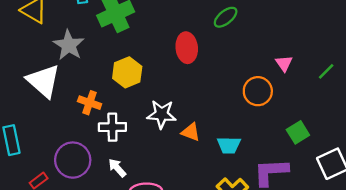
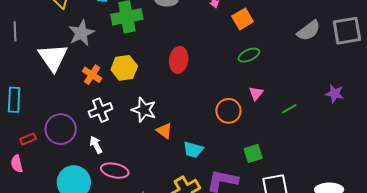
green ellipse: (226, 17) -> (249, 55), moved
orange cross: (90, 103) -> (92, 75), moved
white cross: (112, 127) -> (100, 110), turned -35

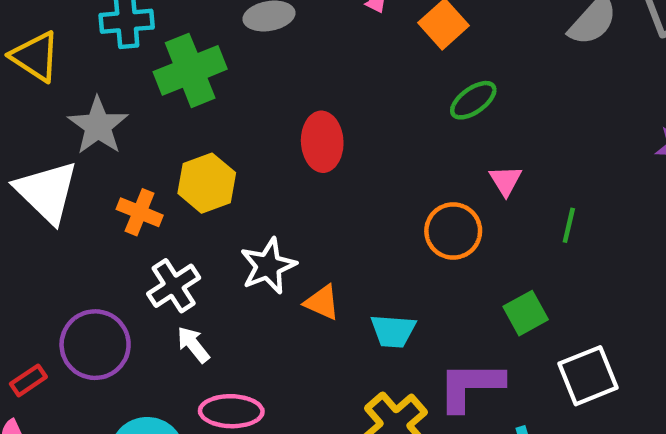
green line: (289, 109) -> (569, 225), moved, turned -35
white star: (144, 110) -> (268, 266), turned -30
white arrow: (96, 145) -> (193, 345), moved

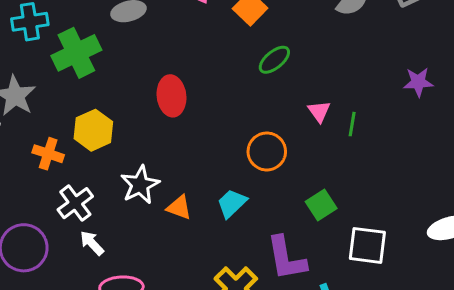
pink triangle: (506, 181) -> (319, 111), moved
green line: (569, 225) -> (352, 124), moved
cyan trapezoid: (393, 331) -> (232, 203), moved, turned 136
white square: (588, 376) -> (367, 245), turned 33
purple L-shape: (470, 386) -> (286, 258), turned -96

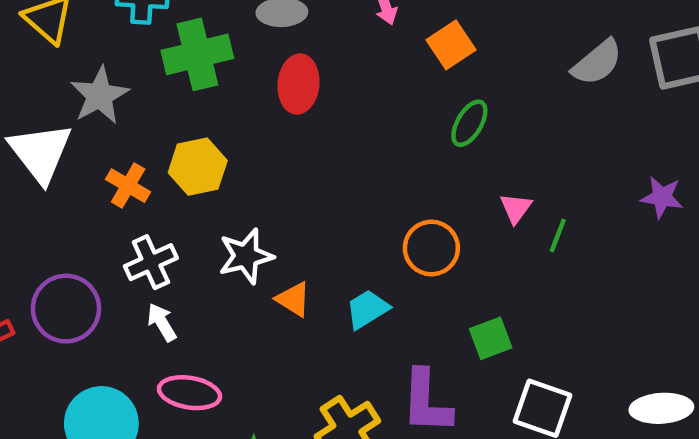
green ellipse: (274, 60) -> (469, 123), turned -32
red ellipse: (171, 96) -> (298, 84), moved

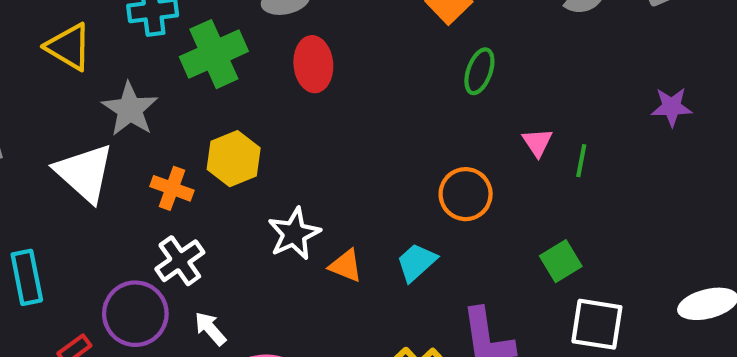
white cross: (151, 262) -> (180, 261), moved
white arrow: (162, 322) -> (210, 329), moved
green square: (491, 338) -> (561, 261), moved

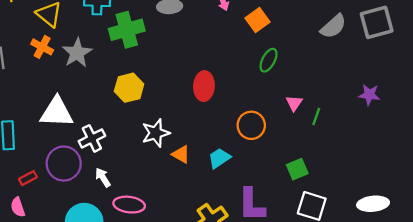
red ellipse: (313, 64) -> (204, 86), moved
white triangle: (84, 173) -> (57, 112), moved, turned -48
orange cross: (172, 188) -> (42, 47), moved

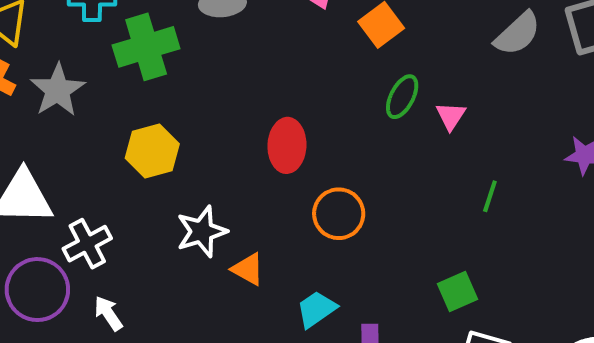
pink triangle: (294, 103) -> (451, 116), moved
orange circle: (251, 125) -> (339, 214), moved
cyan trapezoid: (219, 158) -> (316, 309), moved

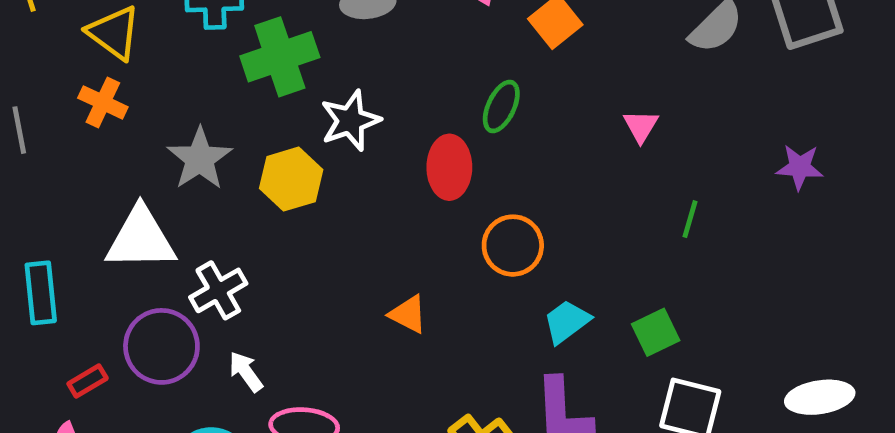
gray star: (58, 90) -> (200, 159), moved
green ellipse: (402, 97) -> (501, 106), moved
white star: (202, 232) -> (350, 121), moved
cyan trapezoid: (316, 309) -> (567, 322), moved

